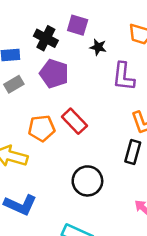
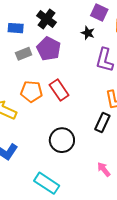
purple square: (78, 25) -> (99, 13), moved
gray rectangle: (14, 84) -> (24, 54), moved

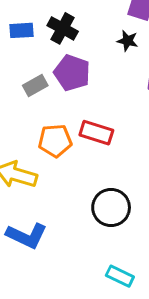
blue rectangle: (16, 28) -> (21, 30), moved
red rectangle: (59, 90) -> (96, 133), turned -30
cyan rectangle: (47, 183) -> (120, 276), moved, size x0.7

